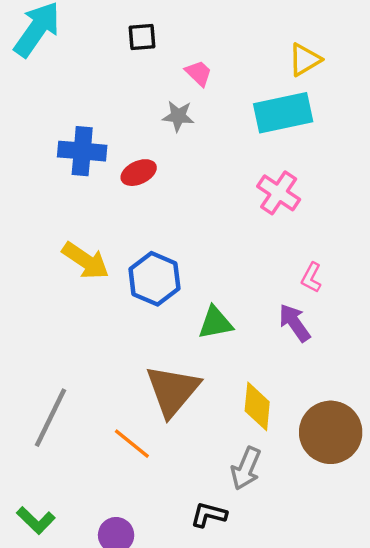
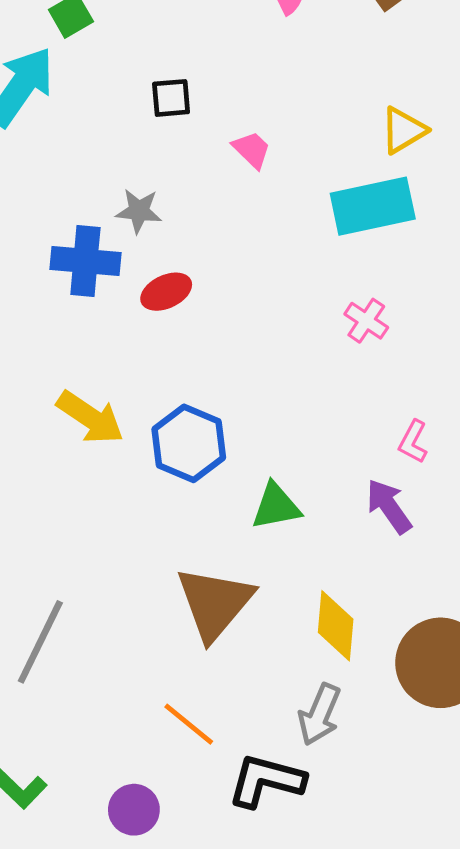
gray star: (178, 116) -> (139, 211), moved
pink cross: (279, 193) -> (366, 321), size x0.7
orange line: (132, 444) -> (189, 724), moved
black L-shape: (209, 515) -> (266, 781), size x1.5

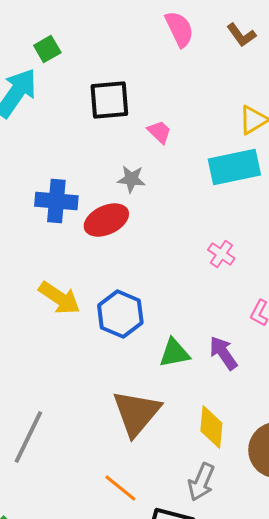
black square: (171, 98) -> (109, 100), size x1.6
gray star: (139, 211) -> (131, 179), moved
red ellipse: (166, 292) -> (106, 220), size x1.4
pink cross: (366, 321) -> (221, 254), moved
purple arrow: (389, 506) -> (223, 353), moved

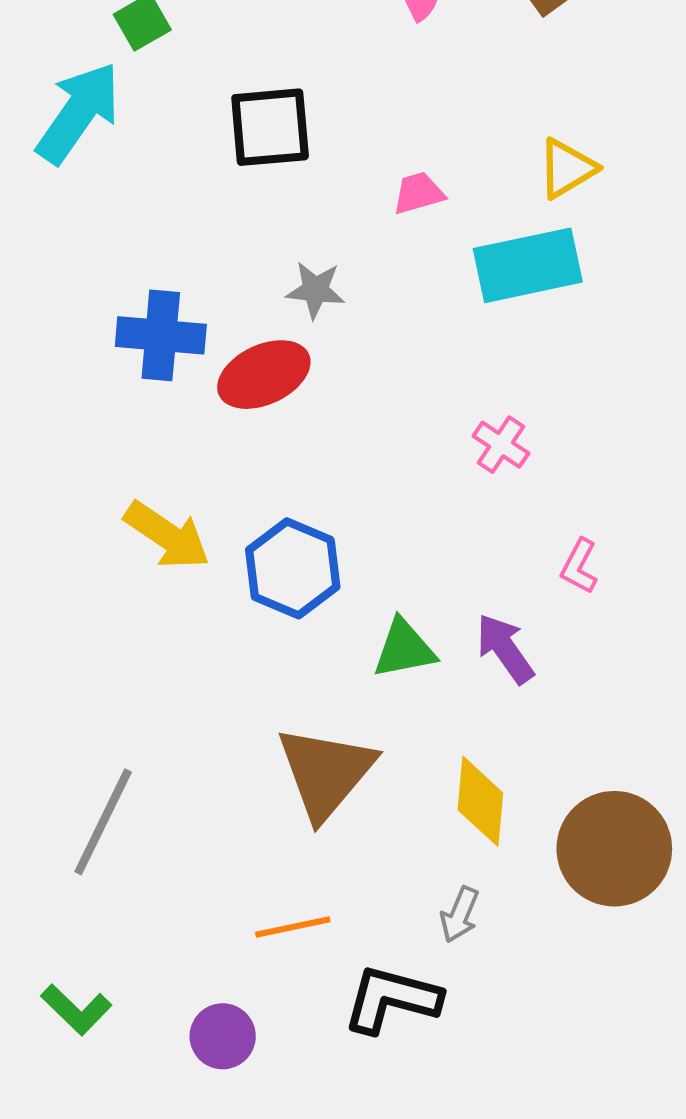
pink trapezoid: (159, 132) -> (418, 193), moved, turned -60
gray arrow: (201, 482) -> (460, 915), size x0.7
orange line: (120, 488) -> (293, 927), turned -51

